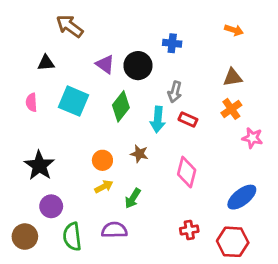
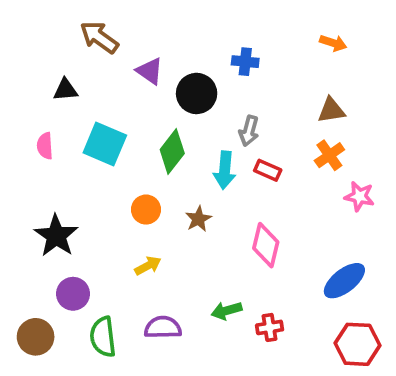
purple triangle: (105, 64) -> (150, 71), moved
brown star: (139, 154) -> (198, 219), turned 30
orange circle: (102, 160) -> (146, 210), moved
green arrow: (133, 198) -> (226, 311), moved, turned 42
red hexagon: (233, 242) -> (358, 344), moved

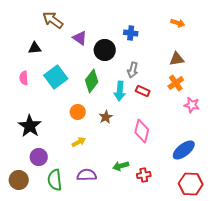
cyan square: (105, 144) -> (56, 77), turned 30

